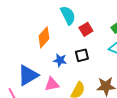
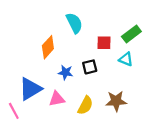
red square: (86, 29) -> (104, 43), moved, turned 32

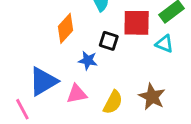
red square: (104, 43) -> (137, 23), size x1.5
black square: (90, 67) -> (109, 41), moved, turned 32
brown star: (116, 101) -> (152, 97), turned 30

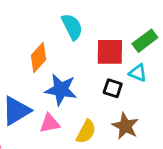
black square: (109, 41) -> (113, 88), moved
blue star: (88, 60) -> (61, 90), size x1.6

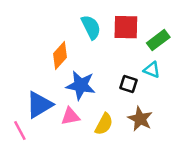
red square: (110, 52) -> (126, 27), moved

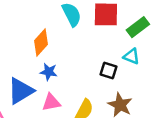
blue star: (81, 85) -> (49, 72), moved, size x0.6

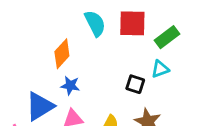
cyan triangle: (131, 56) -> (160, 69), turned -42

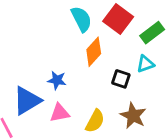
red square: (132, 23) -> (118, 19), turned 36
orange diamond: (62, 54) -> (94, 52), moved

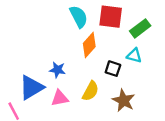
red square: (118, 19) -> (111, 17), turned -30
cyan triangle: (145, 64) -> (134, 56), turned 35
yellow semicircle: (95, 121) -> (91, 91), moved

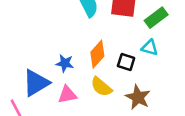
orange diamond: (89, 45) -> (97, 54), moved
yellow semicircle: (91, 91) -> (101, 87), turned 102

